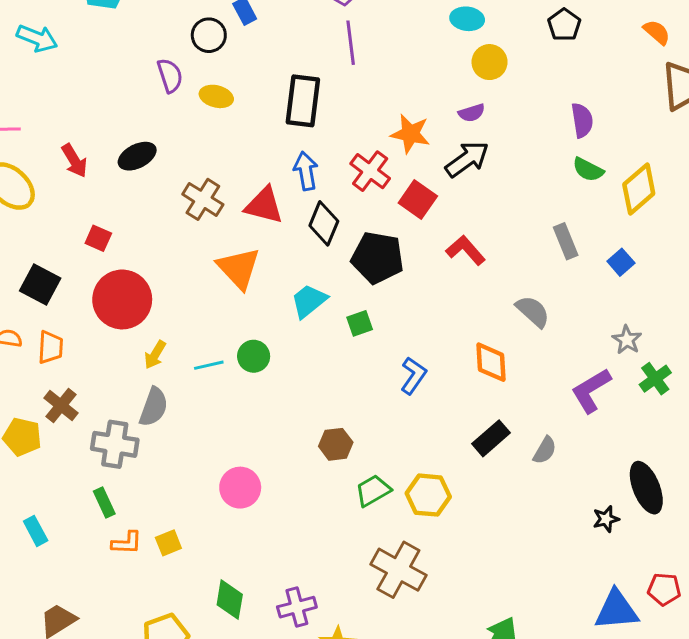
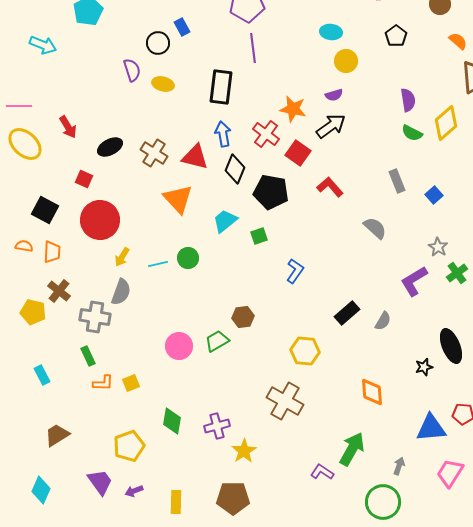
black ellipse: (137, 156) -> (110, 147), moved
yellow diamond: (639, 189) -> (446, 123), moved
orange diamond: (491, 362) -> (372, 392), moved
green trapezoid: (373, 491) -> (217, 341), moved

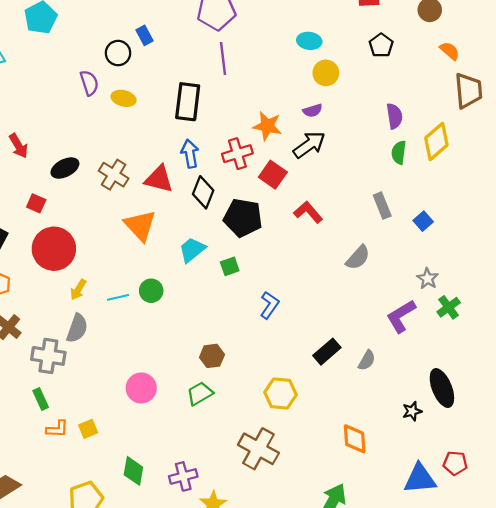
green semicircle: (412, 133) -> (399, 153), turned 70
red cross: (266, 134) -> (237, 154), turned 36
gray semicircle: (375, 228) -> (358, 258), turned 90
green trapezoid: (217, 341) -> (200, 394), moved

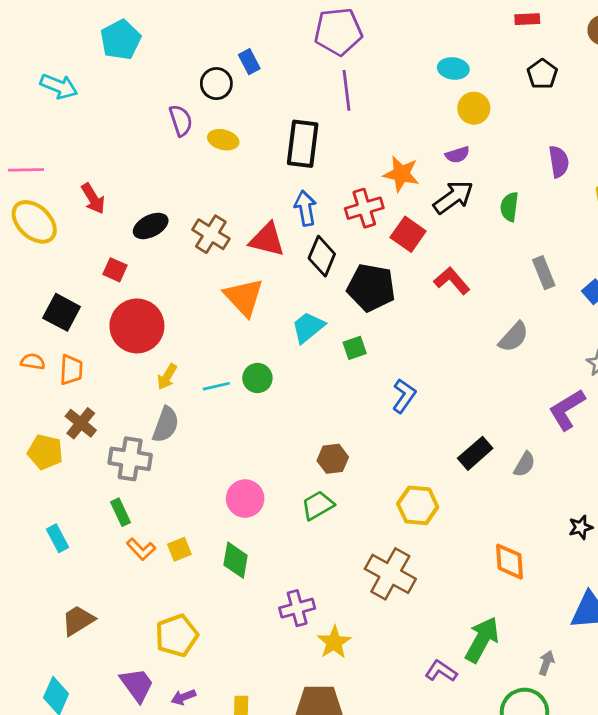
green semicircle: (399, 153) -> (509, 207), moved
orange L-shape: (57, 429) -> (141, 549), turned 45
green diamond: (133, 471) -> (236, 560), moved

